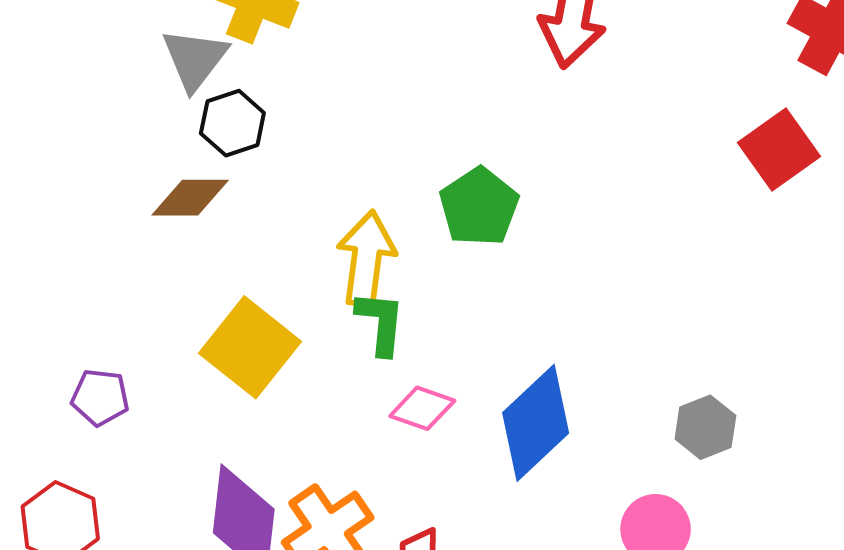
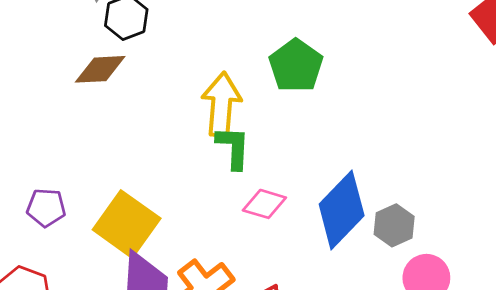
yellow square: (250, 347) -> (127, 224), moved
gray hexagon: (705, 427) -> (394, 225), moved

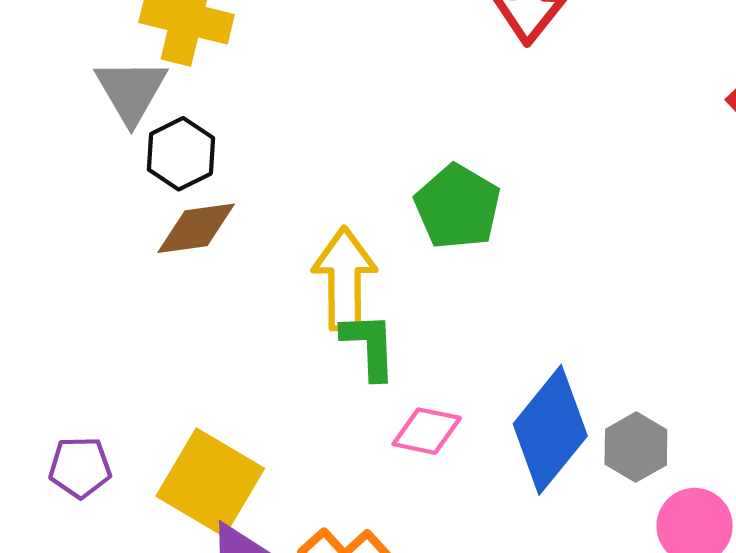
brown diamond: (100, 69) -> (196, 228), moved

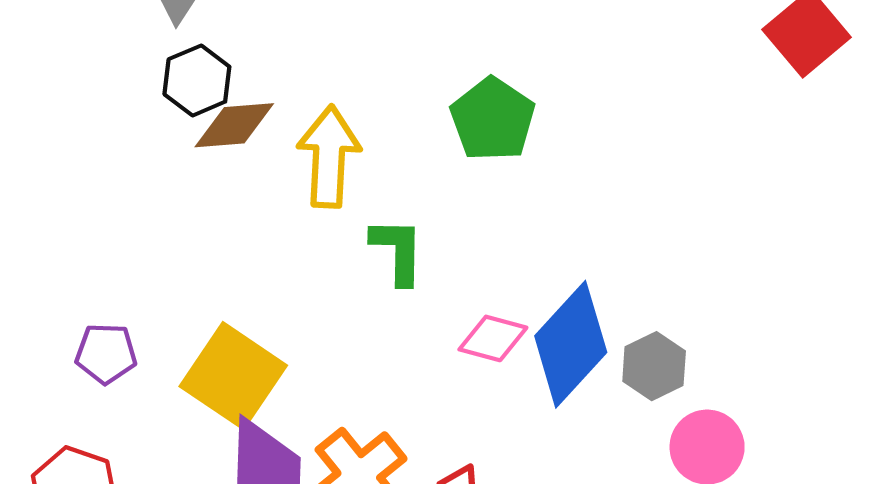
black hexagon: (181, 154) -> (197, 80), moved
yellow arrow: (344, 279) -> (329, 157), moved
pink diamond: (427, 431) -> (493, 338), moved

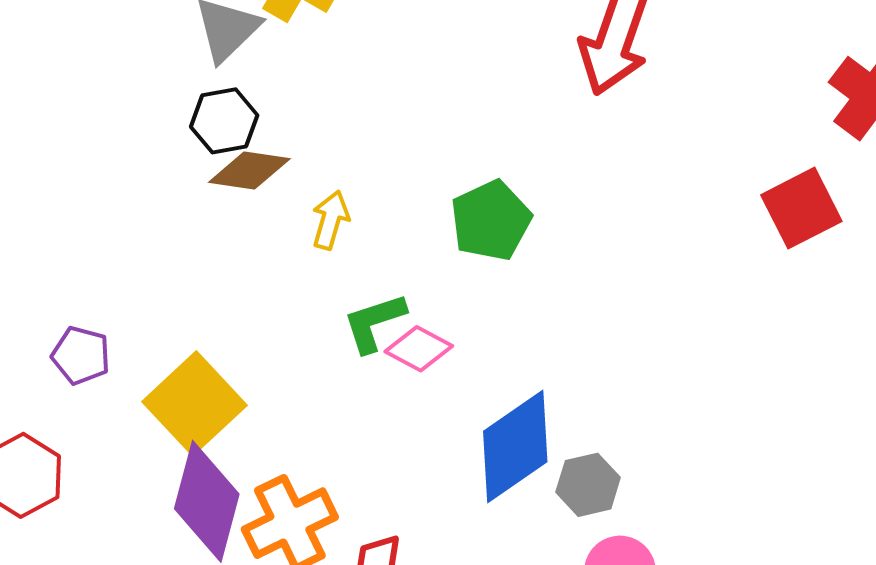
yellow arrow: (329, 157) -> (331, 220), size x0.6
green L-shape: (398, 251) -> (374, 322), turned -122
pink diamond: (493, 338) -> (419, 349), moved

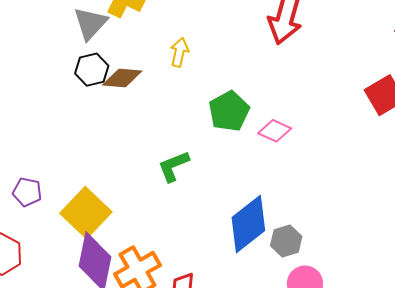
brown diamond: (249, 171) -> (122, 78), moved
yellow arrow: (331, 220) -> (179, 52), moved
pink diamond: (419, 349) -> (275, 131), moved

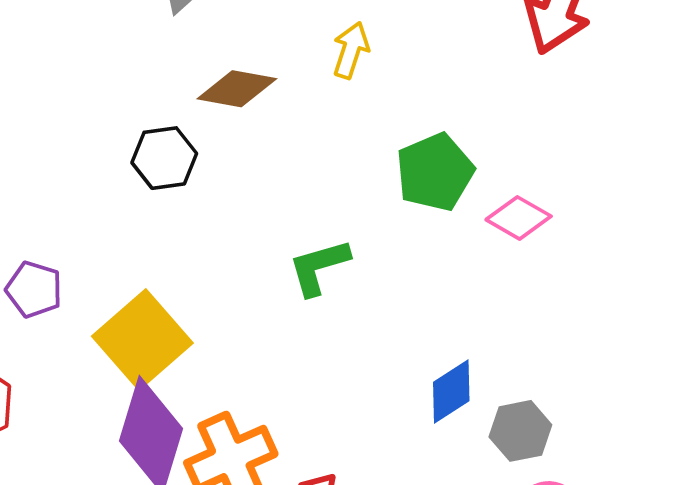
black hexagon: (92, 70) -> (164, 158), moved
blue diamond: (248, 224) -> (451, 392), size x0.6

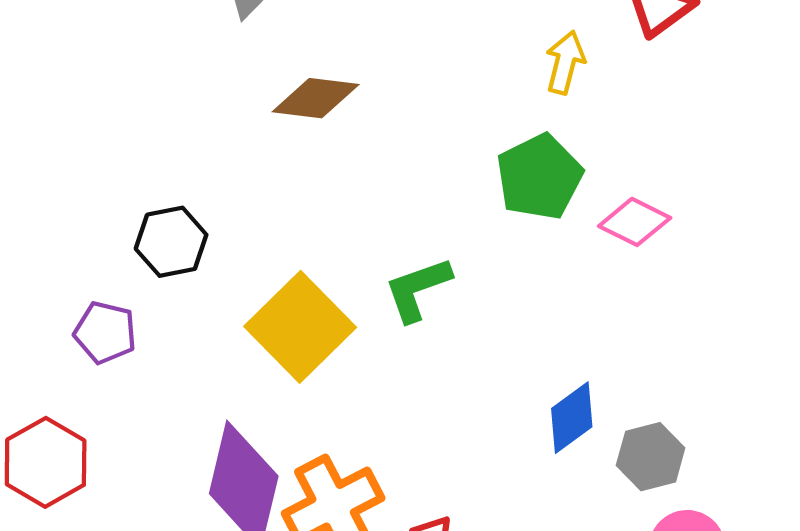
yellow arrow: (351, 50) -> (565, 62), moved
black hexagon: (164, 158) -> (171, 242), moved
yellow square: (142, 340) -> (300, 327), moved

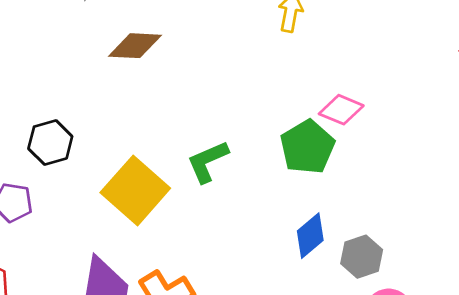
green pentagon: (539, 177) -> (307, 147), moved

